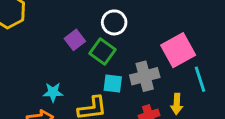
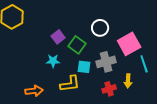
white circle: (114, 22) -> (100, 28), moved
cyan star: (53, 92) -> (53, 61), moved

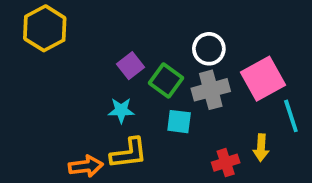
gray cross: (106, 62) -> (211, 90), moved
yellow L-shape: (70, 84) -> (129, 153), moved

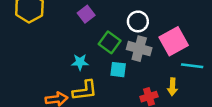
purple square: (131, 66) -> (86, 14), moved
gray cross: (211, 90) -> (139, 49), turned 30
cyan line: (291, 116) -> (192, 66), turned -65

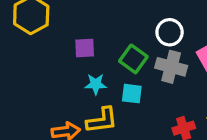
purple square: (86, 14) -> (85, 48), moved, turned 35
cyan square: (118, 70) -> (132, 94), moved

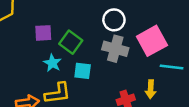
green square: (133, 59) -> (71, 42), moved
cyan star: (96, 84) -> (52, 63), turned 30

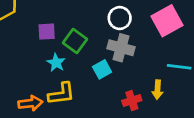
pink square: (152, 41) -> (167, 21), moved
cyan square: (83, 71) -> (102, 69), moved, turned -36

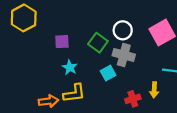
green square: (75, 41) -> (98, 43), moved

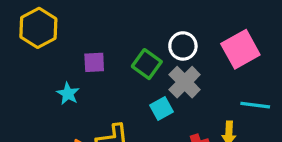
gray cross: (124, 55) -> (185, 82), turned 30
cyan star: (70, 67) -> (68, 94), moved

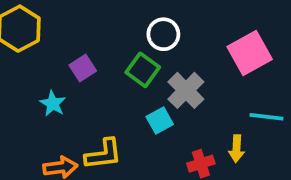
white circle: (183, 46) -> (163, 34), moved
purple square: (94, 62) -> (83, 68), turned -30

